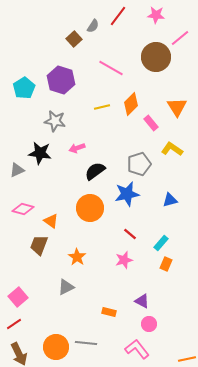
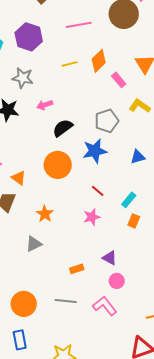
pink line: (111, 68) -> (79, 25), turned -40
orange rectangle: (109, 312) -> (77, 269), turned -32
gray line: (86, 343) -> (66, 301), moved

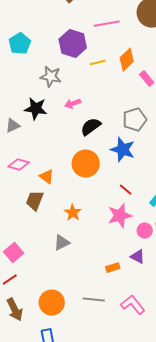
purple hexagon: (29, 37) -> (73, 44), moved
blue star: (95, 151) -> (123, 150), turned 30
pink star: (92, 217) -> (120, 216), size x1.4
orange rectangle: (77, 269) -> (113, 268), moved
pink circle: (117, 281) -> (145, 231), moved

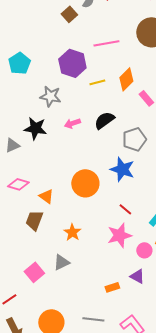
black semicircle: (91, 127) -> (104, 120), moved
pink square: (14, 253) -> (34, 272), moved

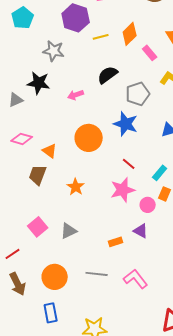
pink arrow: (72, 123) -> (76, 95), moved
gray triangle: (61, 262) -> (69, 231), moved

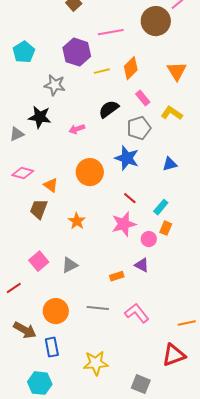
pink rectangle: (150, 53) -> (143, 98), moved
brown arrow: (18, 284) -> (25, 330), moved, turned -35

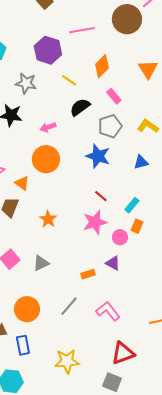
yellow line: (102, 71) -> (69, 80), moved, turned 49
yellow L-shape: (172, 113) -> (148, 126), moved
orange circle: (90, 172) -> (46, 159), moved
gray line: (98, 308) -> (69, 306), turned -55
red triangle: (174, 355) -> (123, 353), moved

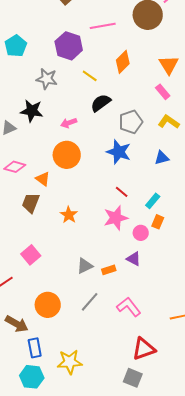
pink rectangle: (114, 96) -> (163, 92), moved
gray triangle: (41, 263) -> (85, 266), moved
blue rectangle: (23, 345) -> (35, 348), moved
yellow star: (67, 361) -> (70, 362), moved

